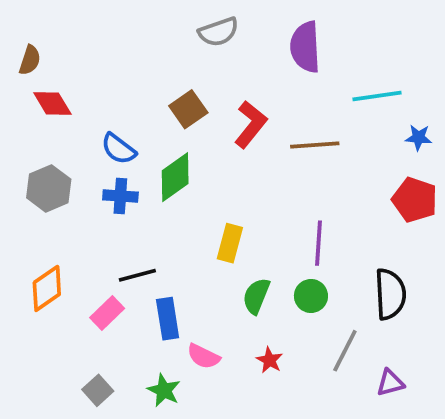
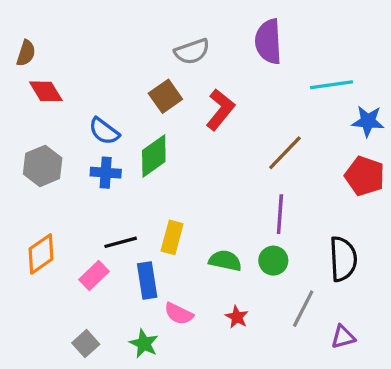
gray semicircle: (219, 32) -> (192, 51), moved
blue star: (419, 137) -> (368, 121), size x1.4
brown line: (315, 145) -> (285, 153), moved, turned -42
yellow rectangle: (230, 243) -> (172, 237), moved
green semicircle: (256, 296) -> (225, 261), turned 80

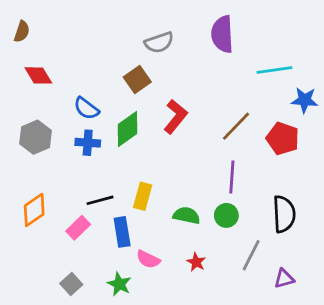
brown semicircle: (26, 53) -> (22, 31), moved
red L-shape: (220, 110) -> (176, 117), moved
red pentagon: (365, 176) -> (283, 139), moved

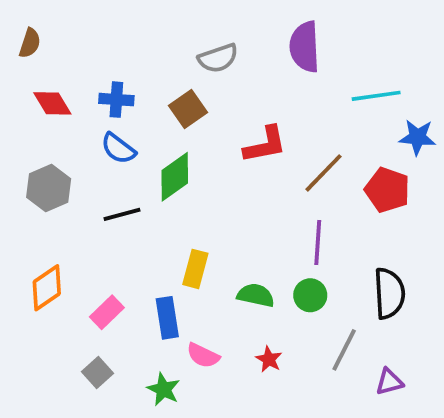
red L-shape: (176, 117) -> (265, 145), moved, turned 40
blue cross: (88, 143) -> (116, 100), moved
black line: (100, 200) -> (122, 214), moved
gray square: (71, 284) -> (98, 372), moved

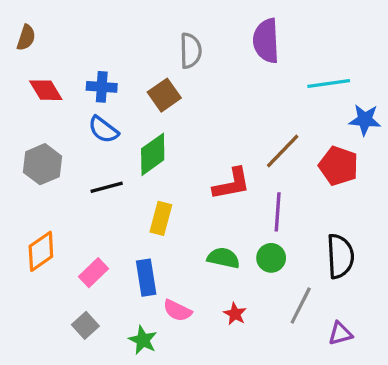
gray semicircle: (218, 58) -> (191, 51), turned -72
red L-shape: (265, 145) -> (232, 184), moved
yellow rectangle: (195, 269) -> (161, 218), moved

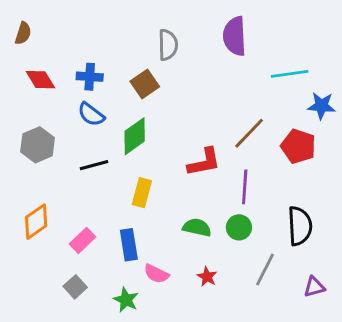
purple triangle: (340, 334) -> (314, 287), moved

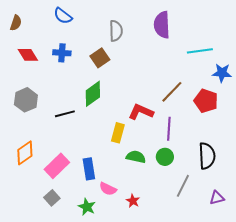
blue semicircle: (91, 114) -> (63, 16), moved
red L-shape: (204, 162) -> (141, 112), turned -145
yellow rectangle: (142, 193) -> (118, 133), moved
pink rectangle: (82, 240) -> (57, 166), size x1.4
red star: (207, 277) -> (133, 201), moved

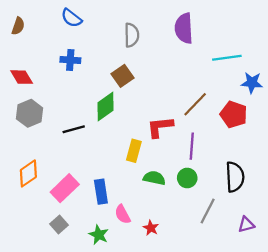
red diamond: (28, 55) -> (22, 77), moved
brown square: (100, 58) -> (123, 76), moved
red L-shape: (141, 112) -> (160, 127), turned -30
pink semicircle: (108, 189) -> (123, 214), turned 36

